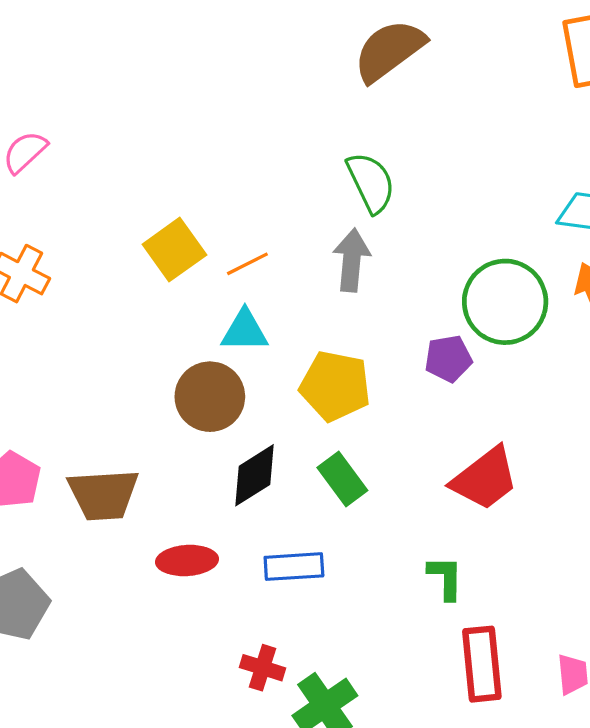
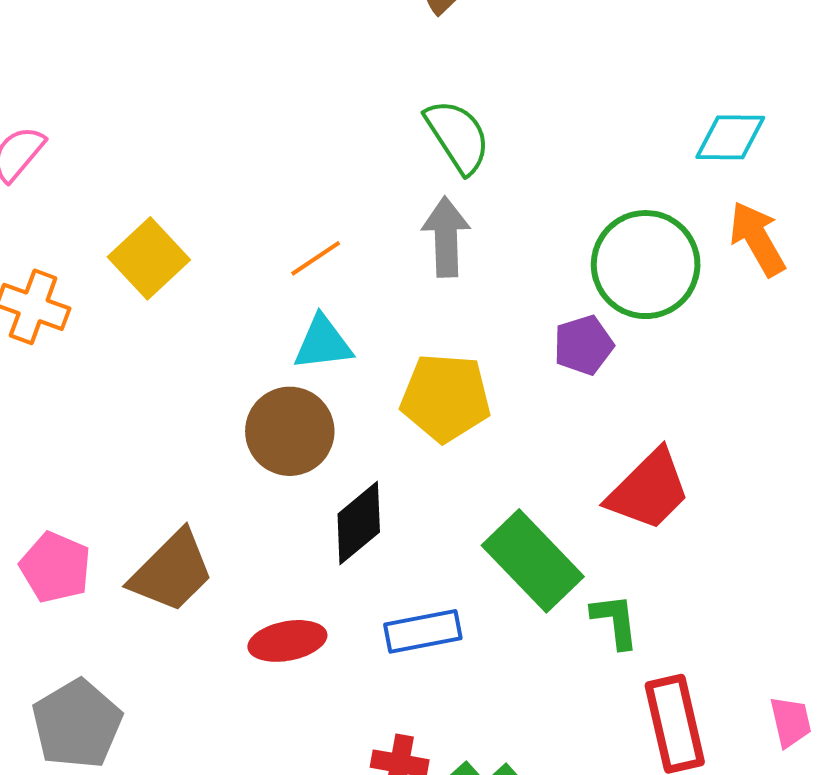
yellow square: (174, 250) -> (149, 258), moved
green rectangle: (342, 479) -> (533, 561), moved, size x1.5
brown trapezoid: (103, 495) -> (172, 572), turned -34

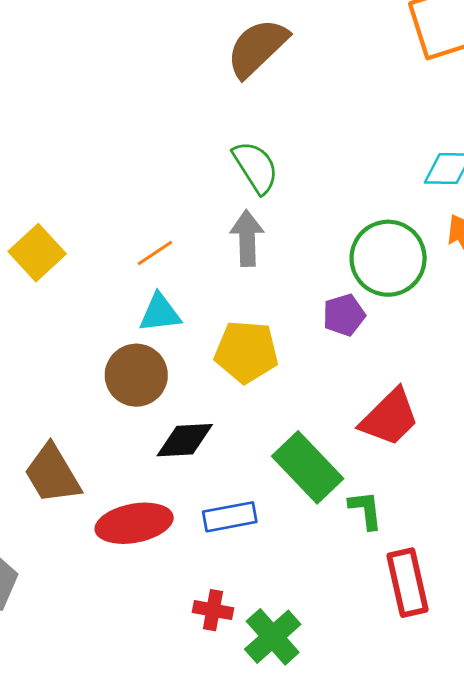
black diamond: (359, 523) -> (185, 440), turned 36
brown trapezoid: (172, 572) -> (52, 474), turned 104
red ellipse: (287, 641) -> (134, 523), size x1.4

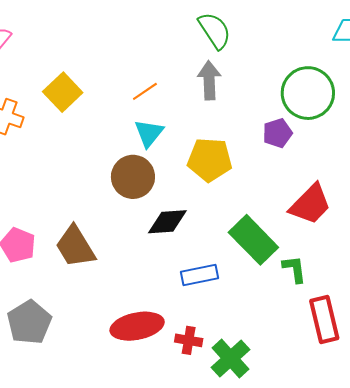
cyan triangle: (160, 313) -> (149, 133), turned -44
red ellipse: (134, 523) -> (137, 326), moved

